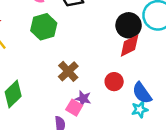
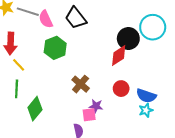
red diamond: (130, 46) -> (119, 55), moved
blue semicircle: (142, 93) -> (146, 96), turned -30
pink square: (74, 108) -> (89, 115), turned -32

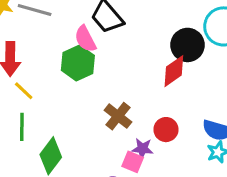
pink semicircle: (46, 19) -> (85, 39), moved
red circle: (121, 89) -> (166, 130), moved
pink square: (89, 115) -> (133, 162), turned 32

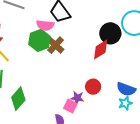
pink semicircle: (85, 39) -> (45, 25), turned -60
brown cross: (118, 116) -> (56, 45), moved

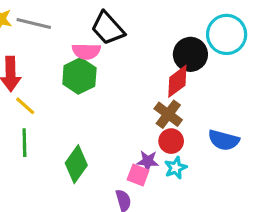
brown cross: (56, 45) -> (168, 114), moved
green diamond: (18, 99) -> (76, 164), moved
cyan star: (125, 103) -> (176, 168), moved

